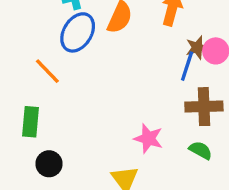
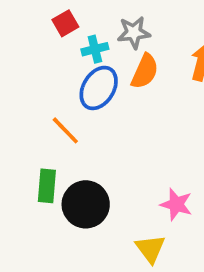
black circle: (49, 164) -> (86, 204), moved, size x1.6

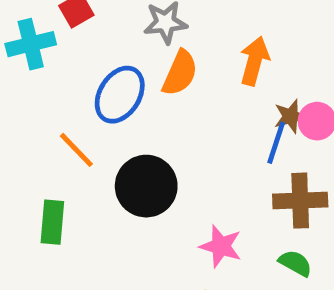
cyan cross: (95, 49) -> (31, 44), moved, size x1.4
black circle: (86, 204) -> (146, 186), moved

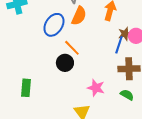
orange line: (76, 150) -> (72, 48), moved
black circle: (146, 186) -> (65, 63), size x0.7
green rectangle: (52, 222) -> (26, 88), moved

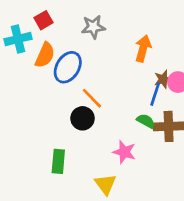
orange semicircle: (79, 16) -> (45, 55), moved
green rectangle: (26, 88) -> (58, 161), moved
green semicircle: (127, 95) -> (146, 121), moved

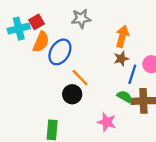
red square: (44, 20) -> (37, 22), moved
brown star: (163, 79) -> (121, 59), moved

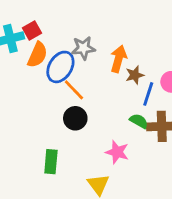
gray star: (81, 19) -> (83, 48), moved
orange arrow: (122, 36) -> (119, 59), moved
orange line: (80, 78) -> (74, 90), moved

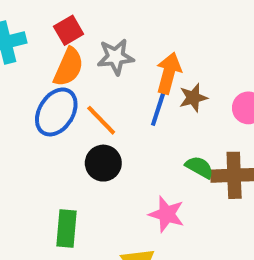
red square: (32, 30) -> (69, 30), moved
orange semicircle: (37, 55) -> (69, 67), moved
blue ellipse: (60, 67) -> (56, 112), moved
blue line: (148, 94) -> (158, 108), moved

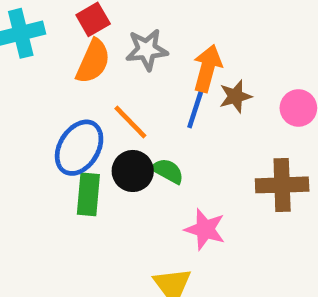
blue ellipse: (56, 112) -> (79, 148), moved
green semicircle: (199, 167) -> (168, 171), moved
green rectangle: (66, 228) -> (88, 194), moved

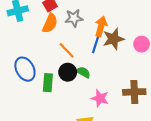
brown star: (235, 96) -> (113, 39), size x1.5
blue ellipse: (79, 148) -> (25, 69), moved, turned -60
brown cross: (282, 185) -> (134, 92), moved

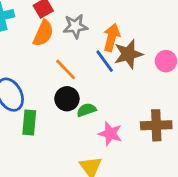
blue line: (96, 44) -> (105, 61), turned -54
green semicircle: (83, 72) -> (86, 110), moved, turned -48
green rectangle: (48, 83) -> (29, 122), moved

